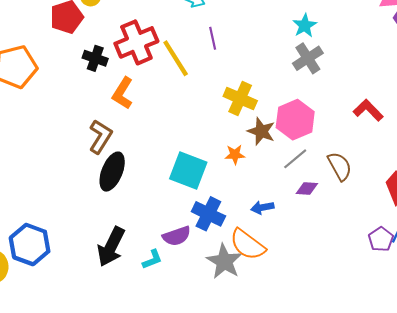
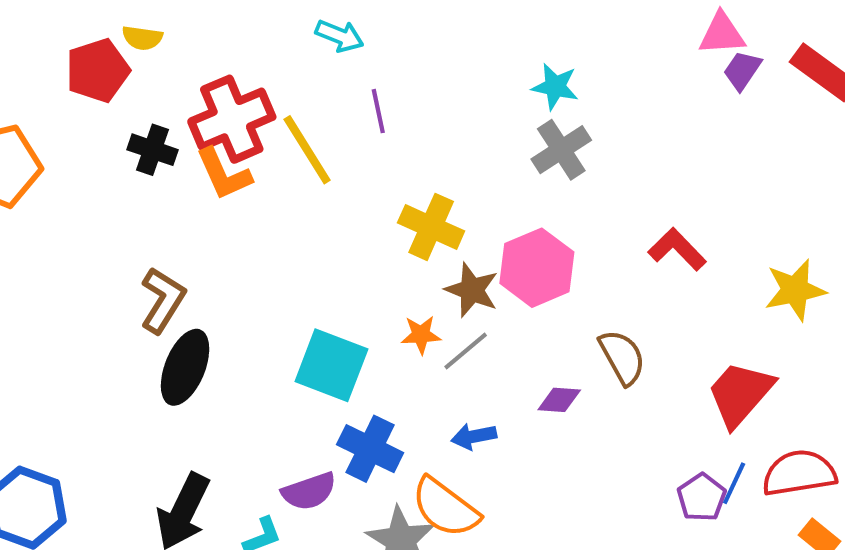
cyan star: (305, 25) -> (555, 87), turned -30
orange L-shape: (123, 93) -> (224, 174), moved, turned -56
gray line: (295, 159) -> (466, 351), moved

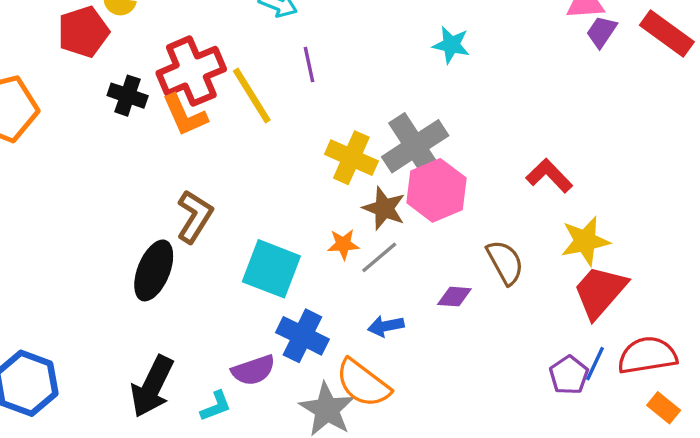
gray cross: (561, 150) -> (415, 146), moved, size x1.4
yellow star: (795, 290) -> (585, 241), moved
brown L-shape: (163, 300) -> (195, 217), moved

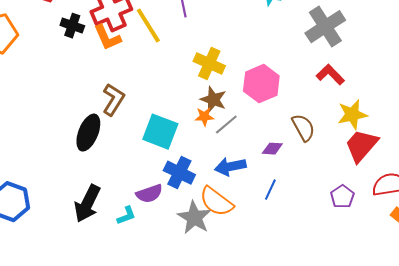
gray cross: (415, 146) -> (325, 27), moved
brown star: (384, 208) -> (213, 100), moved
blue arrow: (386, 326) -> (230, 167), size x1.4
blue line: (595, 364) -> (270, 190), moved

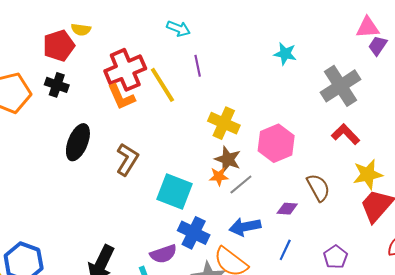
black cross: (72, 26) -> (57, 85), moved
black ellipse: (88, 133) -> (78, 142), moved
purple pentagon: (342, 197) -> (335, 257), moved

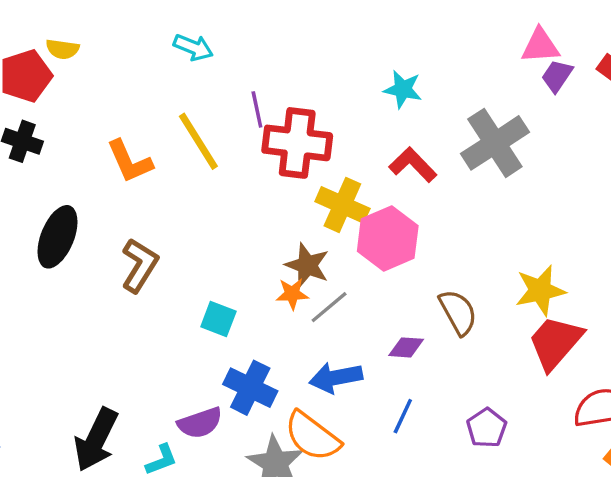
cyan arrow: (179, 29) -> (193, 47), moved
red cross: (125, 70) -> (297, 143), moved, turned 30
yellow cross: (224, 123) -> (342, 205), moved
red L-shape: (346, 134) -> (413, 165), moved
cyan square: (174, 192) -> (218, 319), size x0.6

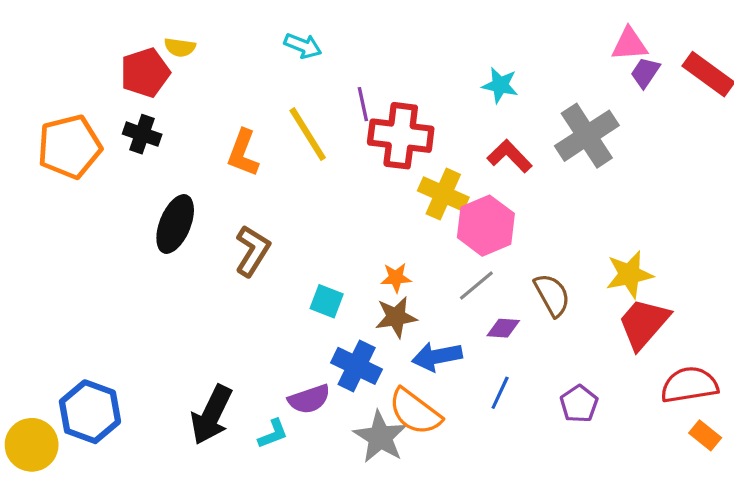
orange L-shape: (130, 161) -> (243, 153), turned 45
brown star: (307, 265) -> (396, 317), moved, turned -30
gray line: (329, 307) -> (476, 286), moved

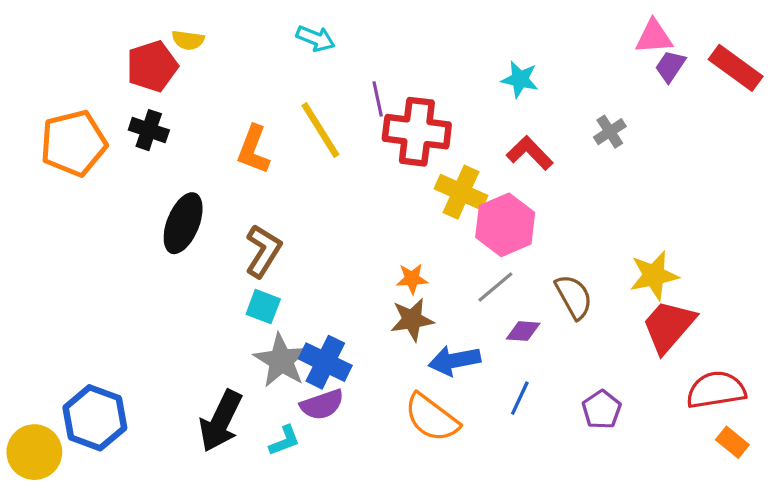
gray cross: (587, 136) -> (610, 132), size x0.5
cyan square: (327, 301) -> (263, 307), moved
blue cross: (357, 366) -> (325, 362), moved
gray star: (380, 437) -> (281, 361), moved

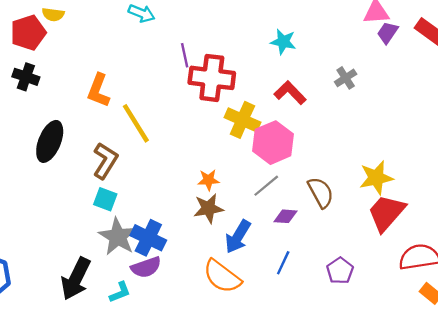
yellow line: (320, 130) -> (136, 123), moved
blue arrow: (454, 361) -> (238, 237), turned -48

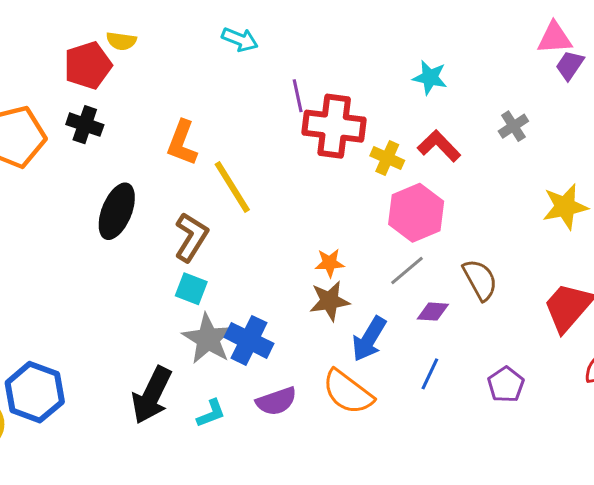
yellow cross: (242, 120) -> (387, 158), moved, size x0.7
yellow star: (376, 178) -> (565, 207), moved
purple semicircle: (146, 267) -> (276, 401), moved

